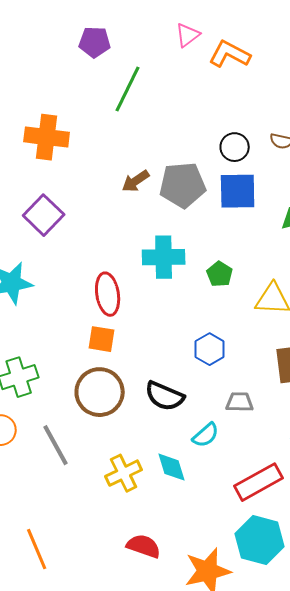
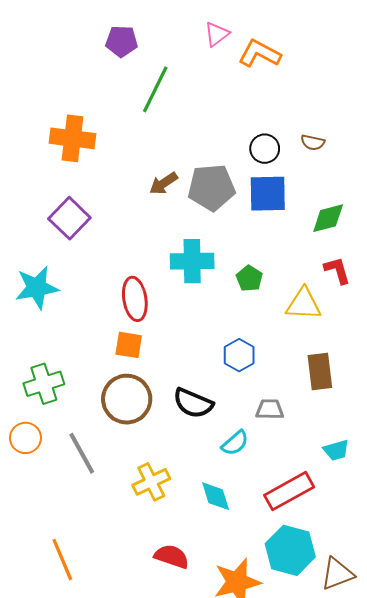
cyan diamond: (172, 467) -> (216, 496), moved

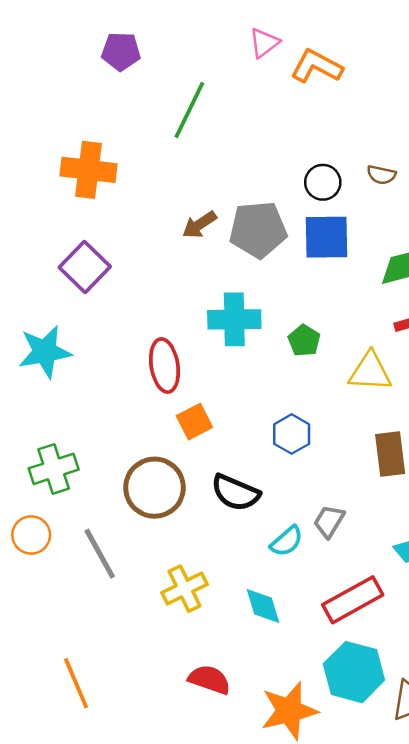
purple pentagon: (122, 41) -> (121, 51), moved
orange square: (129, 345) -> (194, 422), moved, turned -36
gray trapezoid: (270, 409) -> (329, 521), moved, turned -60

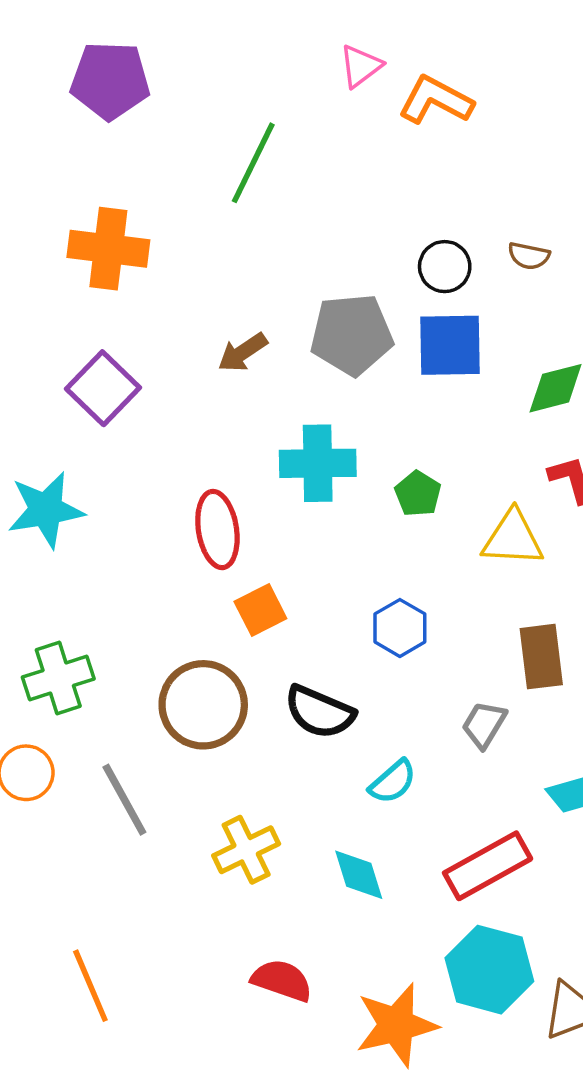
purple pentagon: (121, 51) -> (110, 80), moved, size x1.4
brown arrow: (199, 225) -> (243, 352), moved
gray trapezoid: (329, 521) -> (484, 725), moved

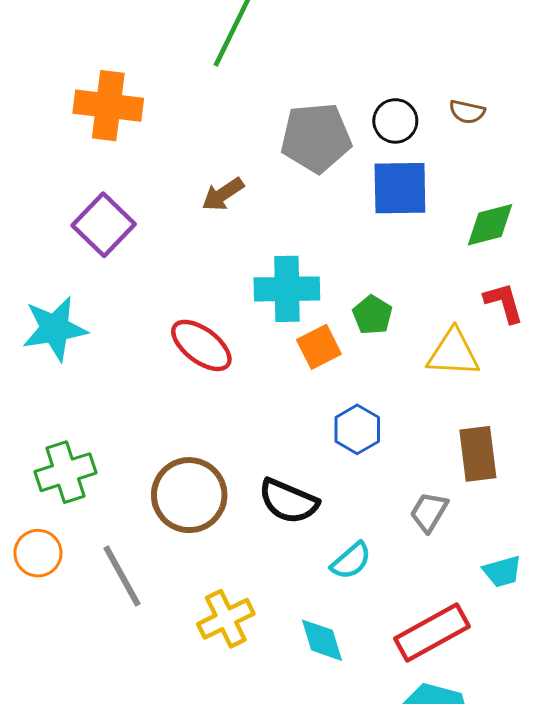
gray pentagon: (352, 335) -> (316, 138), moved
red ellipse: (217, 530) -> (201, 345), turned -44
orange square: (260, 610) -> (319, 347), moved

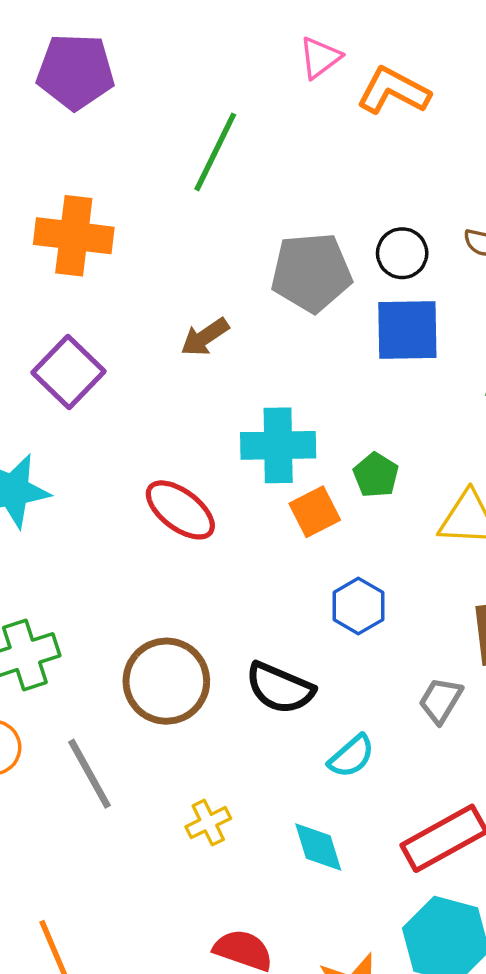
yellow cross: (226, 619) -> (208, 823), size x0.7

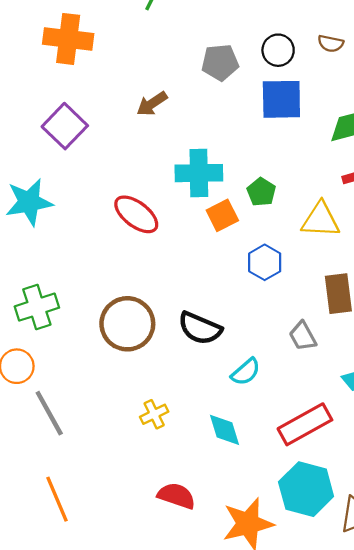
gray pentagon: (311, 272) -> (220, 62), size x0.7
blue hexagon: (358, 606) -> (265, 262), moved
gray trapezoid: (441, 700) -> (303, 336), turned -60
gray line: (90, 774) -> (49, 413), moved

